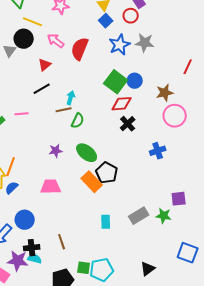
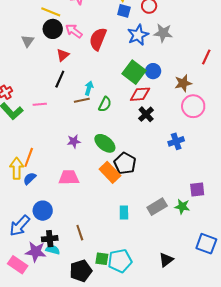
blue square: (106, 21) -> (124, 11), turned -32
black circle: (24, 39) -> (53, 29), moved
black line: (42, 89) -> (60, 79), turned -36
green semicircle: (78, 121) -> (105, 104), moved

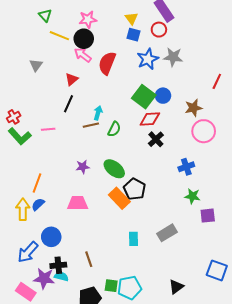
black circle: (53, 29) -> (84, 39), moved
yellow arrow: (17, 168) -> (23, 209), moved
green star: (182, 207) -> (192, 196), moved

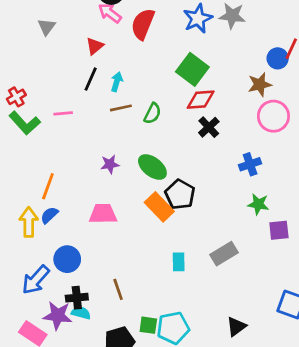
blue circle: (163, 96) -> (278, 58), moved
cyan arrow: (98, 113) -> (117, 82), moved

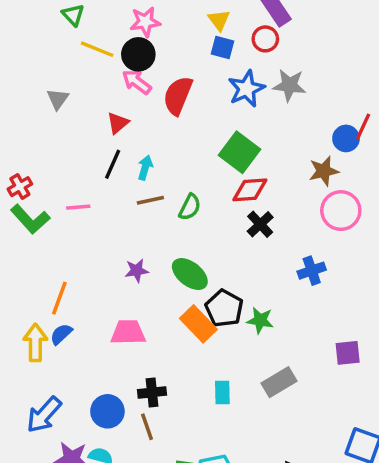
green star: (258, 204) -> (260, 320), moved
blue circle: (67, 259) -> (107, 411), moved
black cross: (77, 298) -> (152, 392), moved

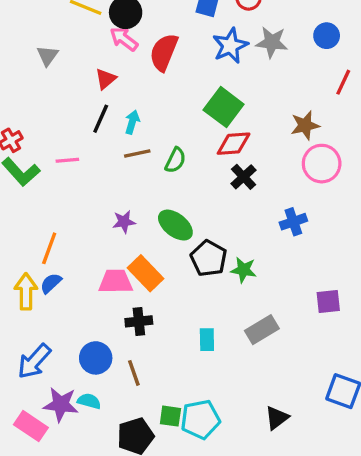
blue circle: (346, 138) -> (327, 36), moved
orange rectangle: (198, 324) -> (146, 273), moved
black cross: (152, 392) -> (139, 321), moved

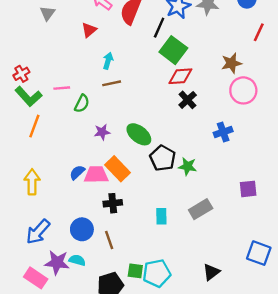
black line: (101, 119) -> (159, 28), moved
green semicircle: (175, 160) -> (82, 104), moved
orange line: (49, 248) -> (34, 126), moved
blue semicircle: (51, 283) -> (77, 172), moved

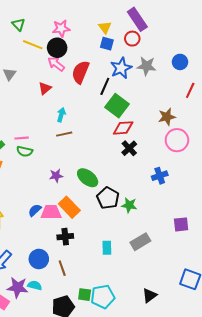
green semicircle: (82, 104) -> (25, 151), moved, turned 77

